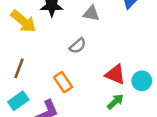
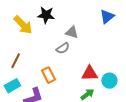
gray triangle: (91, 13) -> (72, 32), moved
red triangle: (115, 74) -> (90, 73), turned -30

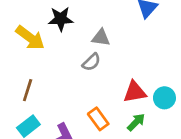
orange rectangle: (49, 75) -> (98, 119), moved

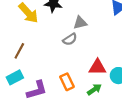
gray triangle: (101, 38) -> (80, 23), turned -32

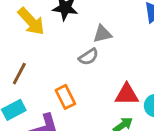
orange rectangle: (67, 82) -> (65, 97), moved

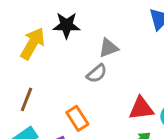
yellow arrow: (31, 21) -> (33, 43), turned -100

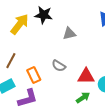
gray semicircle: (97, 74) -> (59, 66), moved, turned 64
orange rectangle: (77, 118) -> (34, 75), moved

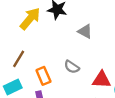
gray triangle: (69, 33) -> (85, 31), turned 40

